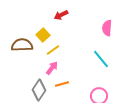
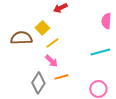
cyan line: (101, 59) -> (100, 52), turned -66
pink arrow: (52, 68) -> (51, 61), turned 96

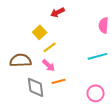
brown semicircle: (21, 38) -> (21, 60), moved
gray diamond: (38, 83) -> (36, 87), turned -40

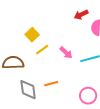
red arrow: (58, 12) -> (81, 15), moved
pink arrow: (49, 65) -> (66, 53), moved

